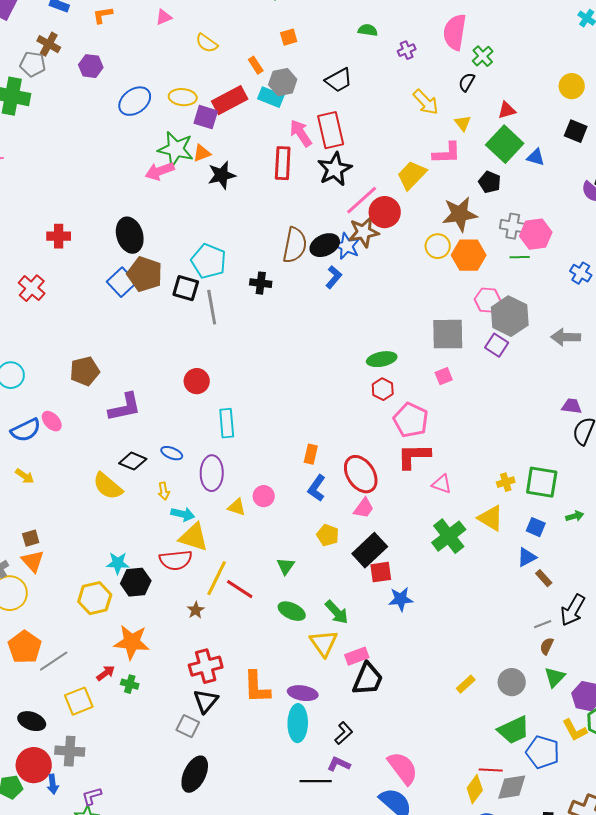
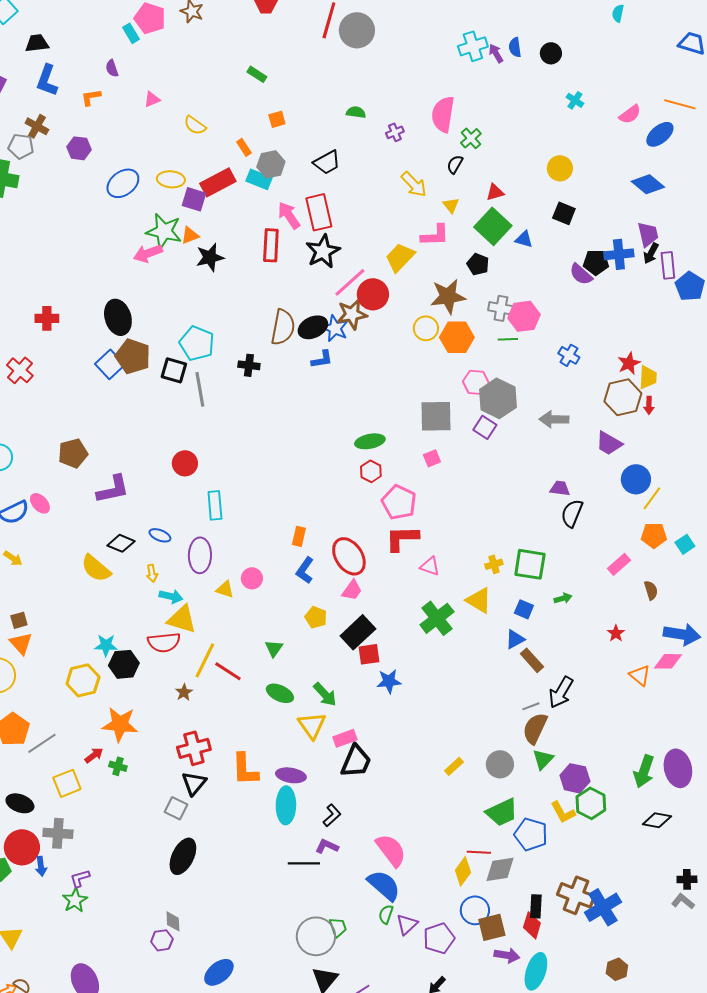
blue L-shape: (334, 277) -> (322, 359), turned 40
brown rectangle: (544, 578) -> (532, 660), size x1.4
brown semicircle: (547, 646) -> (535, 728), size x1.8

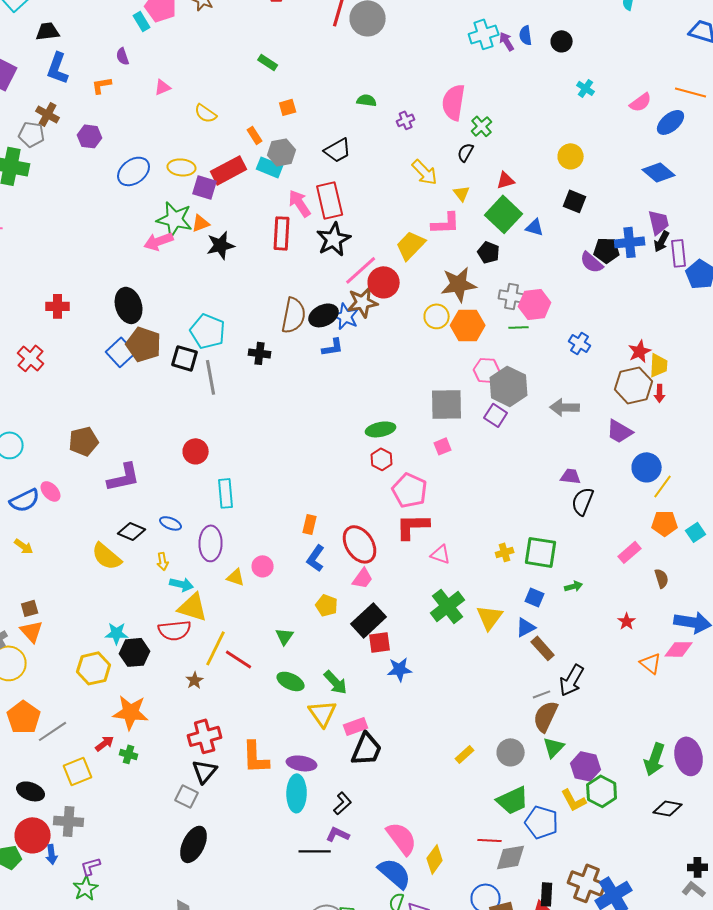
yellow triangle: (479, 600) -> (490, 617), moved, turned 36
yellow diamond: (463, 871) -> (435, 859), moved

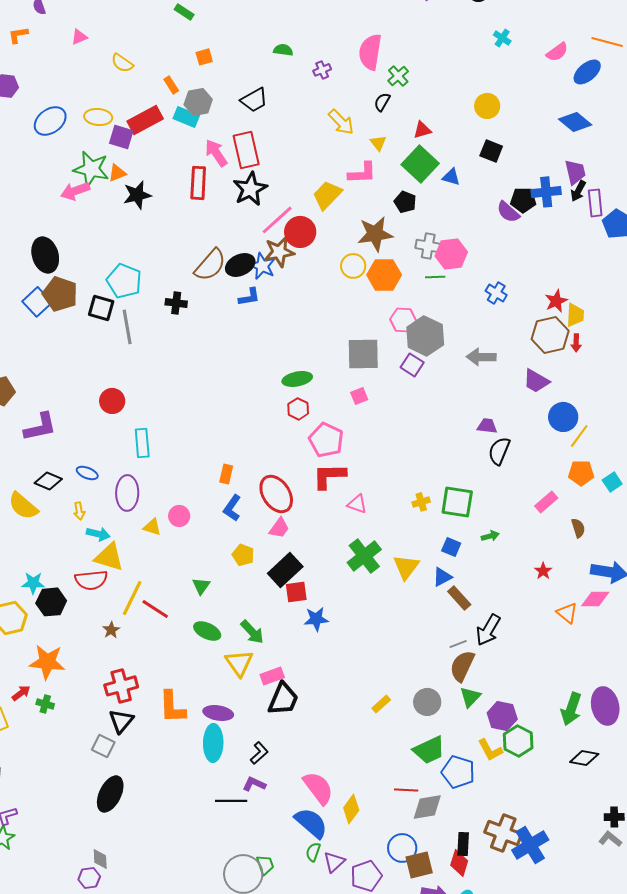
brown semicircle: (294, 315) -> (210, 265), turned 30

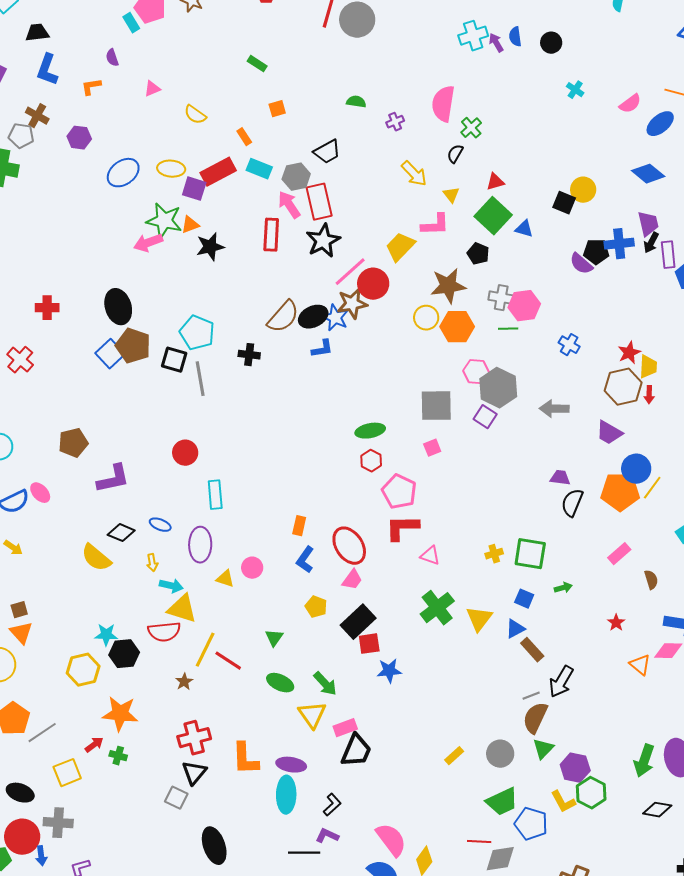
gray hexagon: (198, 102) -> (296, 177), moved
yellow circle: (487, 106) -> (583, 190), moved
orange pentagon: (581, 473) -> (620, 492), moved, size x1.5
black ellipse: (110, 794) -> (214, 846), moved, turned -45

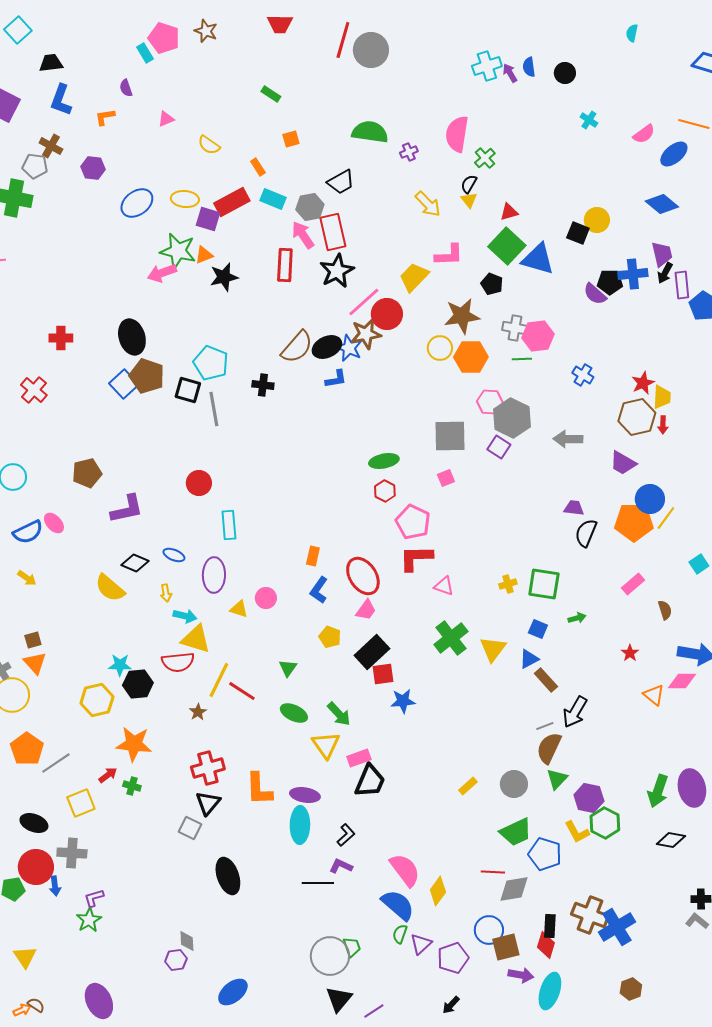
green semicircle: (356, 102) -> (370, 132), size x1.8
yellow triangle: (451, 195) -> (469, 200), moved
blue triangle: (524, 229) -> (538, 259), size x1.8

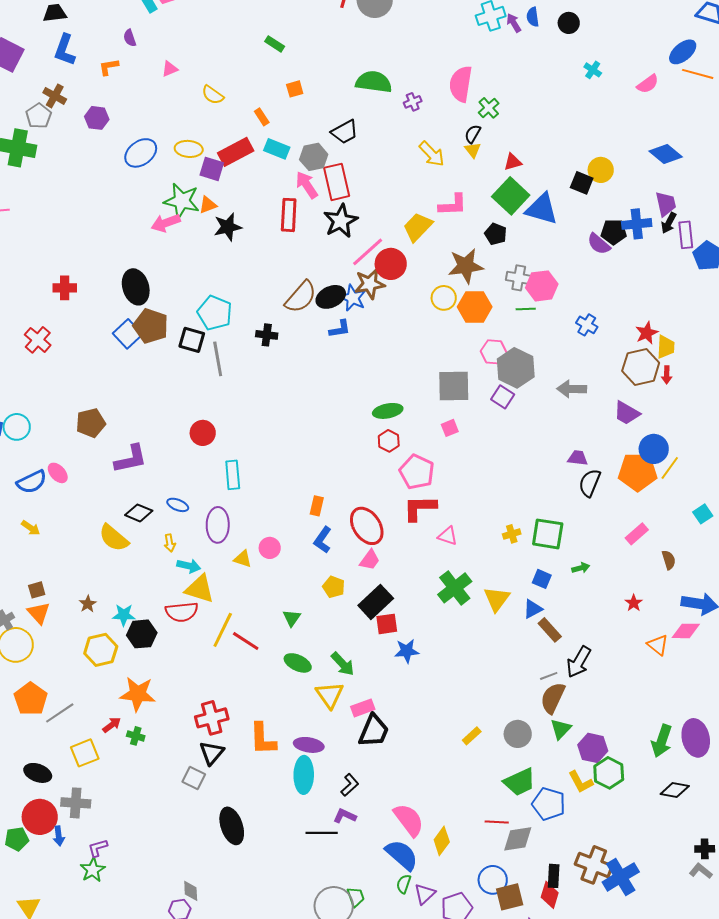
blue ellipse: (674, 154) -> (683, 52), moved
gray pentagon: (35, 166) -> (39, 116), turned 30
brown star: (198, 712) -> (88, 604), moved

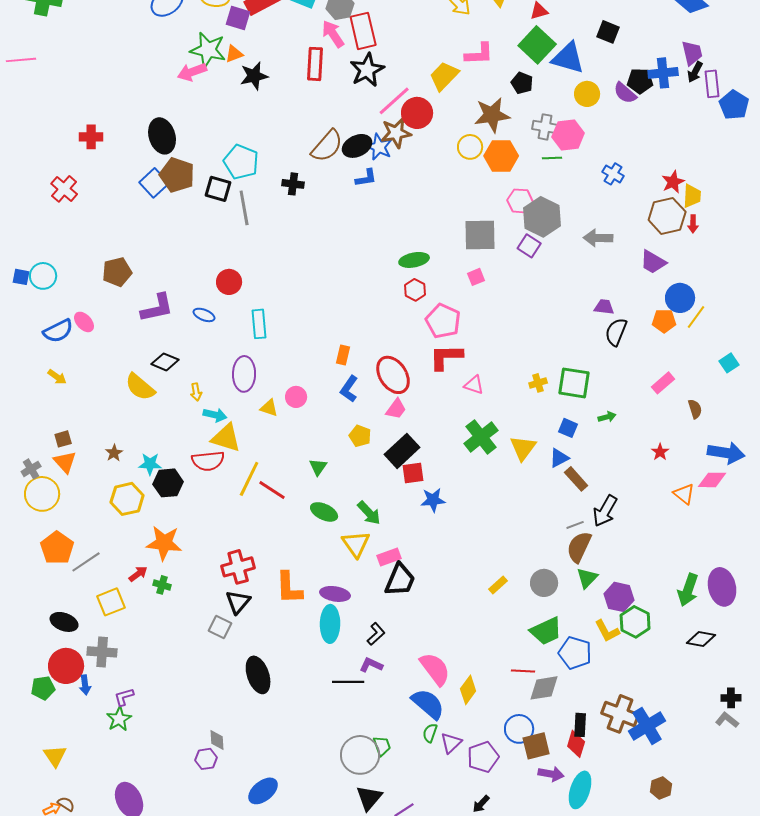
yellow circle: (601, 170) -> (587, 94), moved
orange pentagon: (638, 472) -> (664, 321), size x0.6
blue ellipse: (178, 505) -> (204, 315), moved

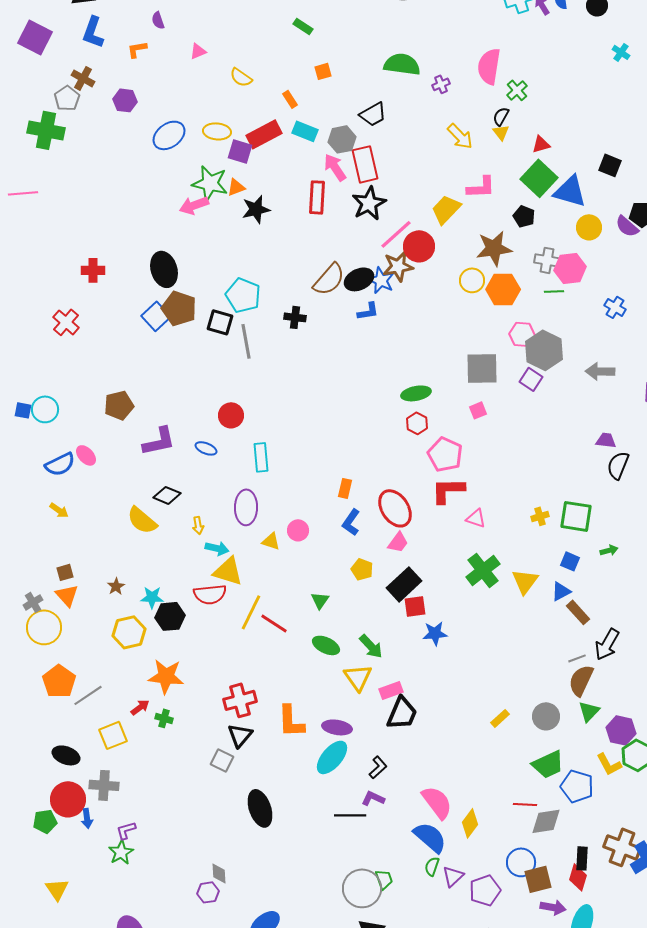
cyan ellipse: (330, 624) -> (332, 757), turned 39

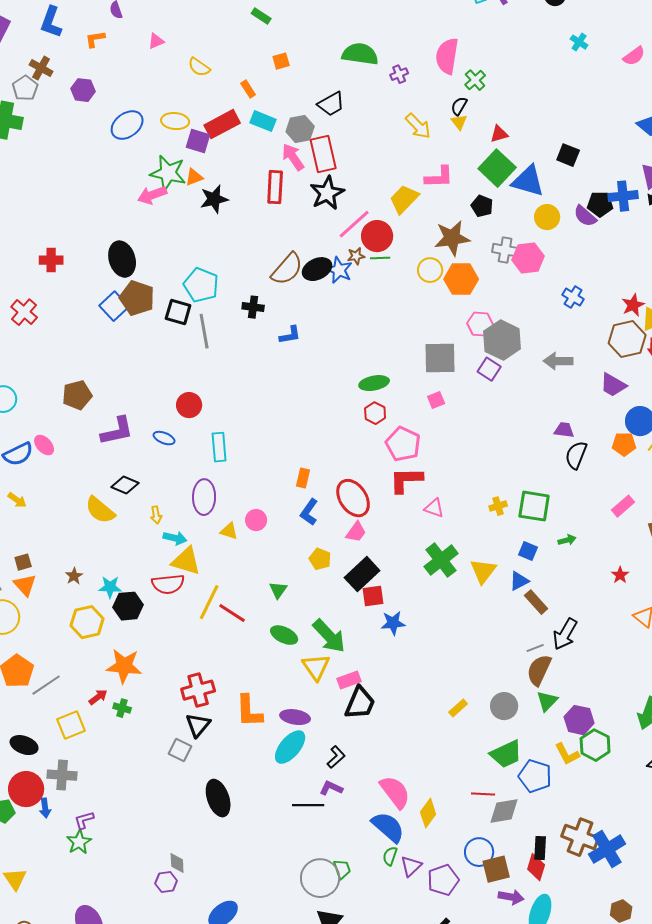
brown star: (398, 266) -> (356, 256), size x0.6
green line: (554, 291) -> (380, 258), moved
blue L-shape: (368, 311) -> (290, 335), moved
green arrow: (371, 646) -> (329, 636), size x1.4

